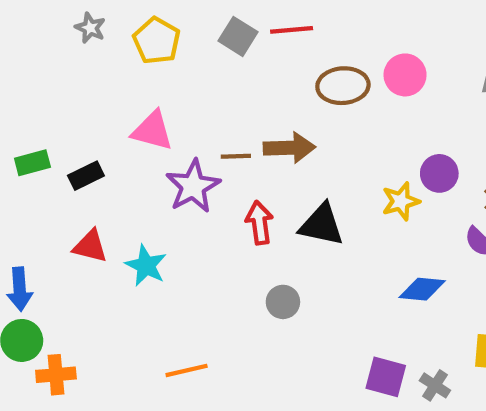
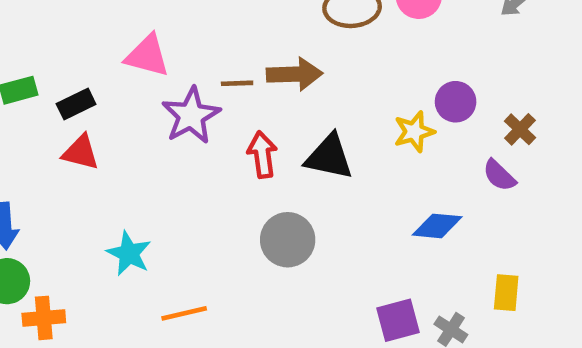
red triangle: (90, 246) -> (81, 152), moved
cyan star: (146, 266) -> (129, 254), moved
gray circle: (283, 302) -> (288, 240), size x1.5
purple square: (386, 377) -> (398, 320), turned -30

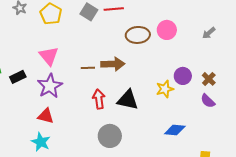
pink triangle: (147, 56) -> (49, 56), turned 35
purple star: (191, 116) -> (50, 86), moved
brown cross: (520, 129) -> (209, 79), moved
red triangle: (81, 152) -> (46, 116), moved
purple semicircle: (499, 175) -> (208, 101), moved

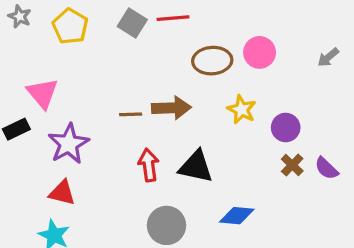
pink triangle: (49, 56) -> (42, 93), moved
brown cross: (209, 79) -> (292, 165), moved
yellow star: (165, 89) -> (242, 110), moved, turned -30
blue diamond: (175, 130) -> (237, 216), moved

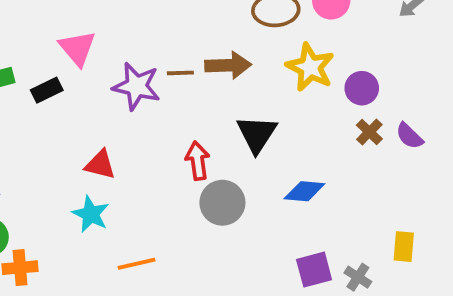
yellow star: (242, 110) -> (310, 67), size x1.4
purple star: (69, 144) -> (137, 86), moved, turned -30
red arrow: (149, 165) -> (198, 161), moved
black triangle: (196, 167) -> (257, 134), turned 51

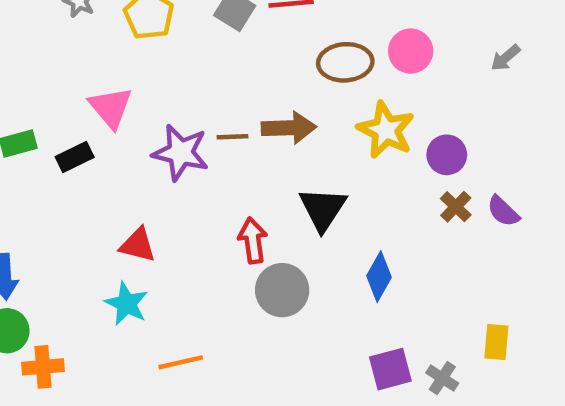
blue diamond: (304, 191) -> (379, 277), turned -66

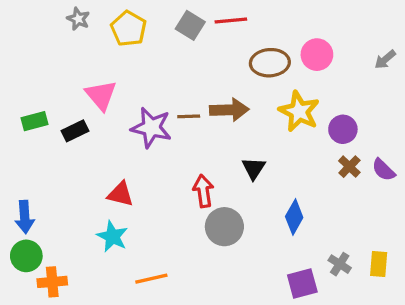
black triangle: (323, 209) -> (254, 168), size x0.7
gray cross: (442, 378) -> (340, 264), moved

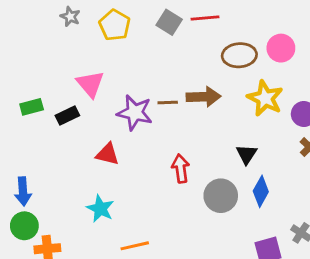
black triangle: (254, 168) -> (247, 154), moved
red triangle: (120, 194) -> (107, 154), moved
gray circle: (224, 227) -> (221, 196), moved

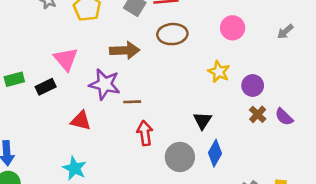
brown ellipse: (239, 55) -> (172, 34), moved
brown arrow: (204, 97) -> (125, 50), moved
yellow star: (265, 98) -> (219, 72), size x0.7
brown line: (168, 103) -> (132, 102), moved

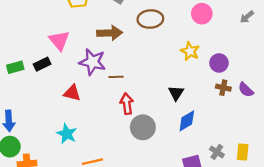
green rectangle: (14, 79) -> (15, 67), moved
brown cross: (258, 114) -> (223, 88), turned -32
blue diamond: (215, 153) -> (187, 121), turned 30
gray circle: (180, 157) -> (143, 127), moved

